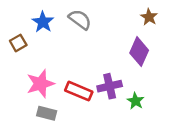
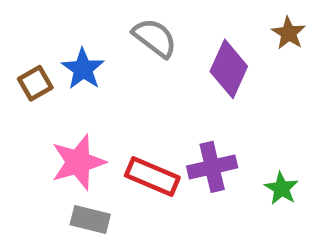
blue star: (43, 22) -> (83, 69), moved
purple diamond: (139, 52) -> (229, 69), moved
green star: (135, 101) -> (281, 188), moved

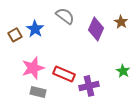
brown star: (289, 33) -> (121, 22), moved
purple cross: (212, 167) -> (89, 86), moved
green star: (281, 188) -> (123, 71), moved

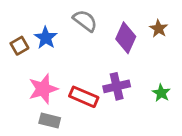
purple cross: (89, 86) -> (117, 86), moved

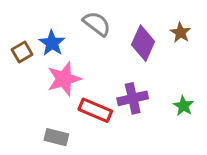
pink star: (43, 89) -> (64, 79), moved

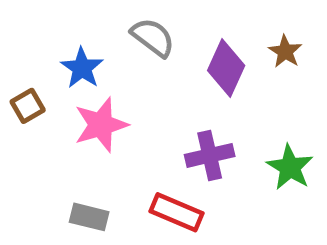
brown square: (22, 52) -> (28, 106), moved
green star: (183, 106) -> (290, 167), size x1.4
red rectangle: (95, 110) -> (176, 212), moved

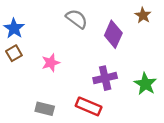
brown star: (285, 52) -> (143, 15), moved
blue star: (82, 68) -> (14, 28), moved
pink star: (101, 125) -> (51, 63), size x0.7

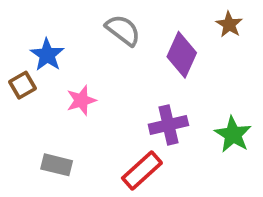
blue star: (14, 28) -> (47, 55), moved
red rectangle: (89, 106) -> (142, 170), turned -65
gray rectangle: (45, 109) -> (57, 165), moved

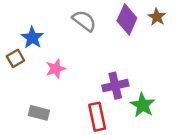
purple diamond: (182, 55) -> (127, 19), moved
green star: (233, 134) -> (143, 105), moved
red rectangle: (142, 170) -> (97, 117), turned -60

